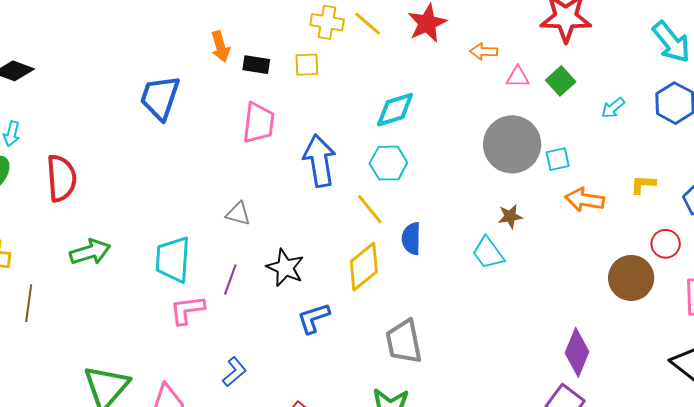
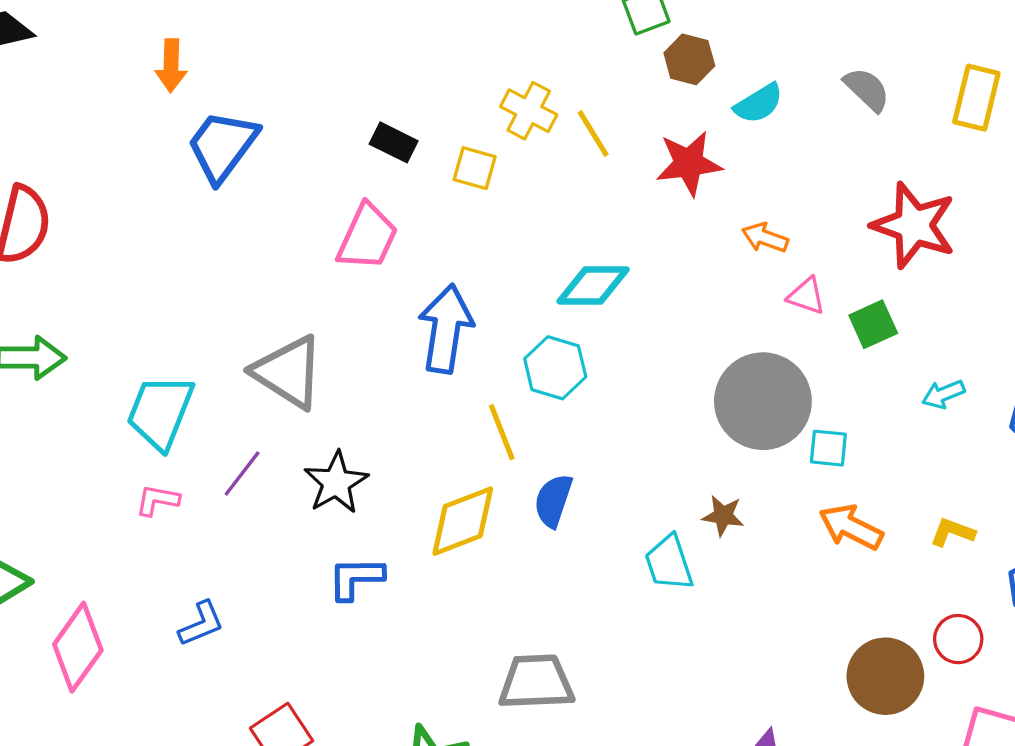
orange arrow: (220, 47) -> (171, 66), moved
gray triangle: (238, 214) -> (288, 372), size x1.8
pink L-shape: (187, 310) -> (157, 500), size x0.7
gray trapezoid: (404, 342) -> (536, 682), moved, turned 81

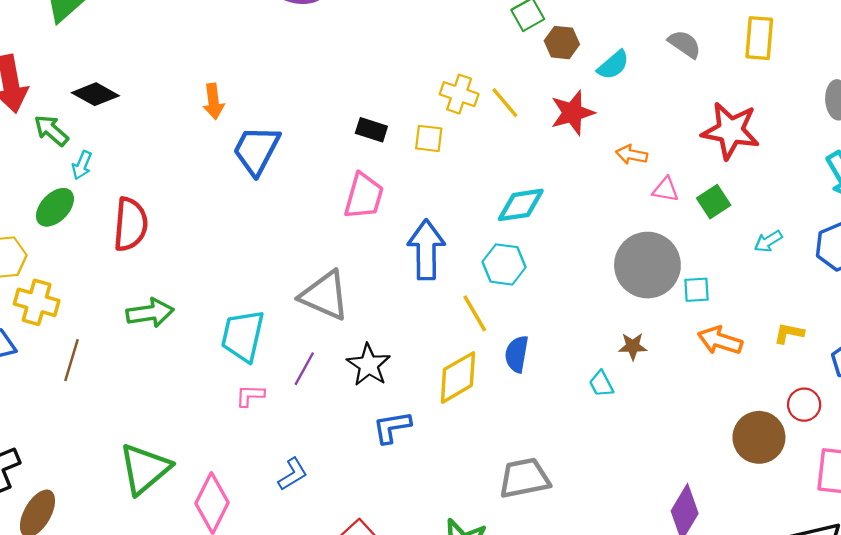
cyan trapezoid: (669, 563) -> (601, 384), size x0.7

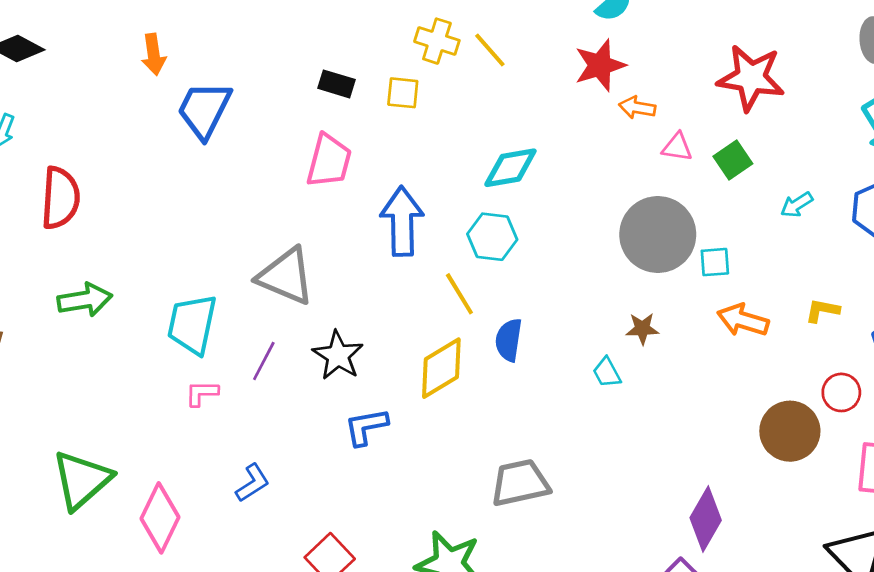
red star: (572, 113) -> (600, 65), moved

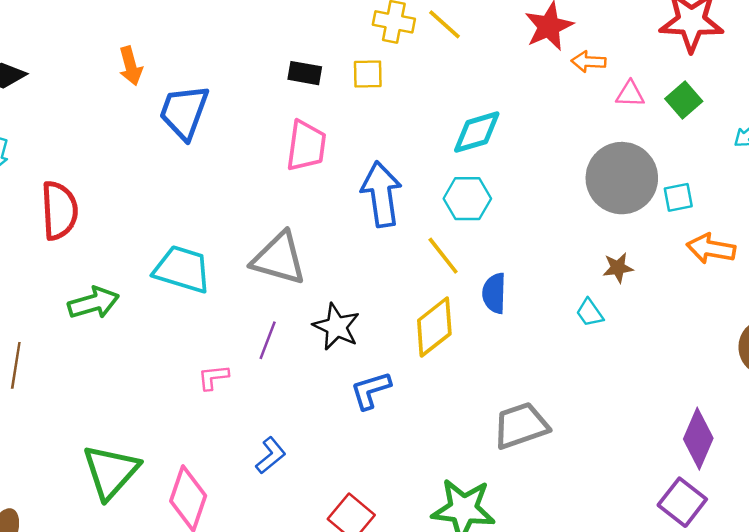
cyan trapezoid: (192, 324) -> (182, 269), moved, turned 102

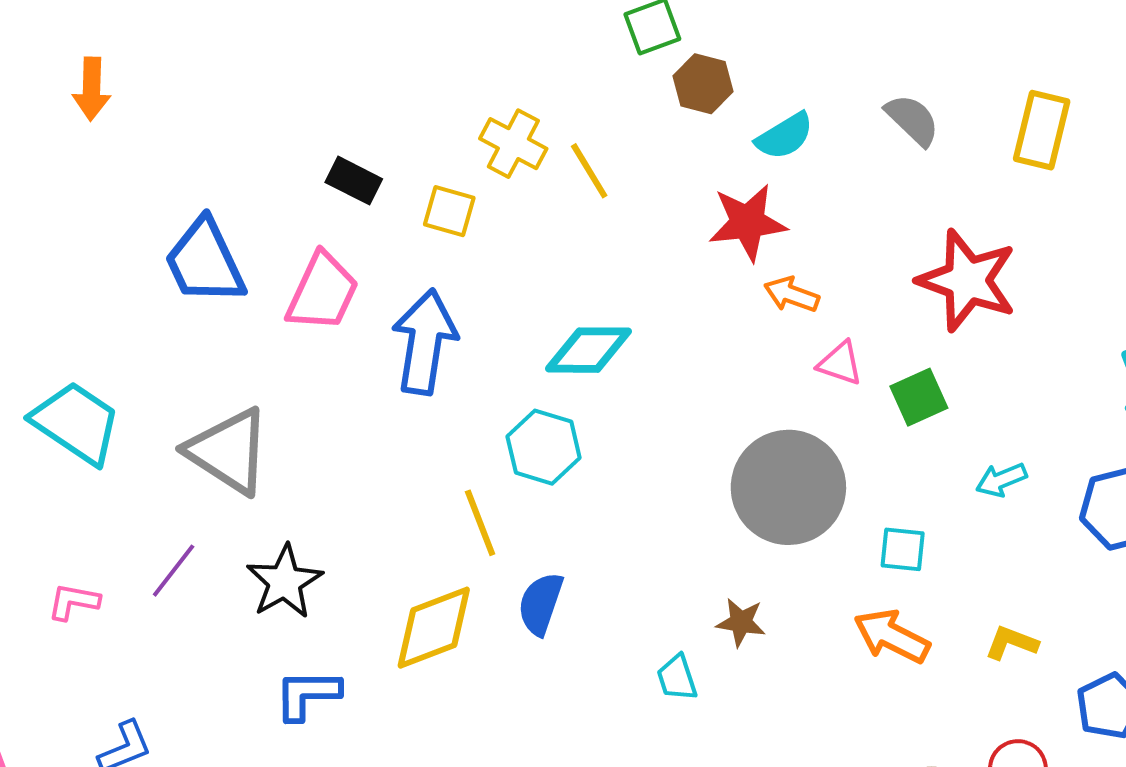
blue trapezoid: (184, 112) -> (205, 262), moved, turned -62
blue arrow: (381, 194) -> (425, 342), moved
cyan square: (678, 197) -> (903, 549), moved

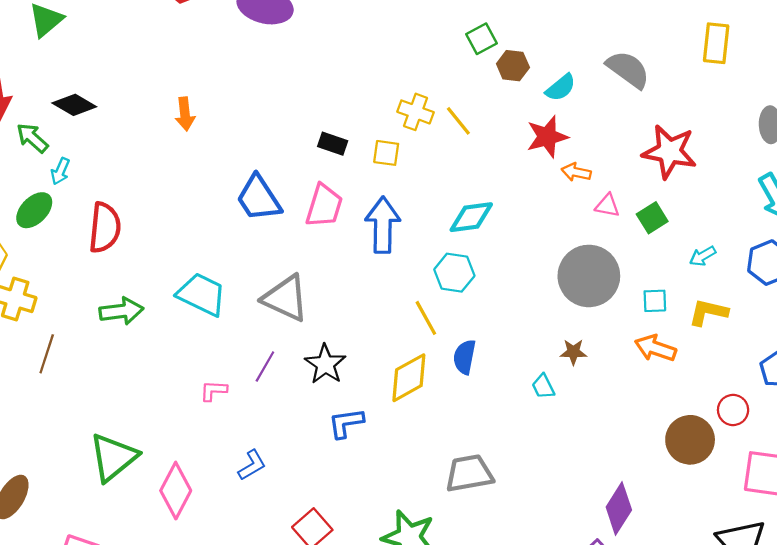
gray semicircle: (912, 120) -> (628, 69), size x1.4
yellow rectangle: (1042, 130) -> (716, 43), moved
yellow L-shape: (1011, 643) -> (708, 312), moved, size x1.4

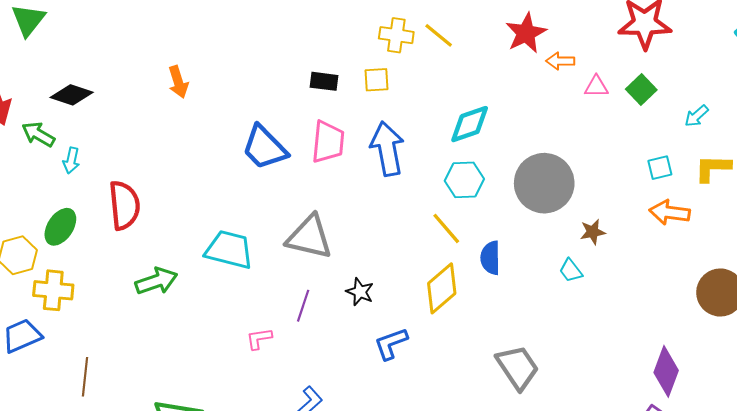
green ellipse: (34, 210) -> (60, 227), moved
gray circle: (589, 276) -> (544, 183), moved
brown line: (47, 354) -> (85, 377), moved
black star: (325, 364) -> (360, 292), size x0.7
gray trapezoid: (469, 473) -> (518, 367), turned 78

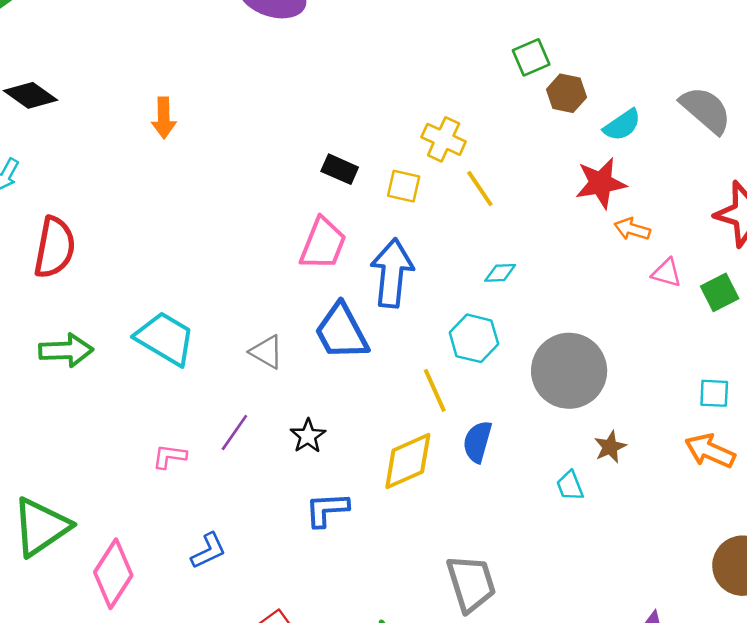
yellow line: (439, 35) -> (480, 189), moved
cyan diamond: (470, 124) -> (500, 273), size x0.6
blue trapezoid: (264, 148) -> (341, 332), moved
brown star: (593, 232) -> (610, 447), turned -30
gray triangle: (309, 237) -> (266, 352), size x0.6

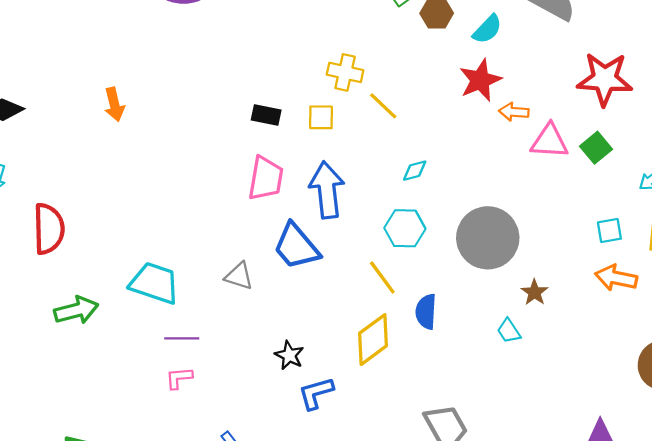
pink triangle: (667, 273) -> (549, 141), size x1.5
purple line: (234, 432) -> (182, 338), moved, turned 68
black star: (308, 436) -> (289, 355), moved

